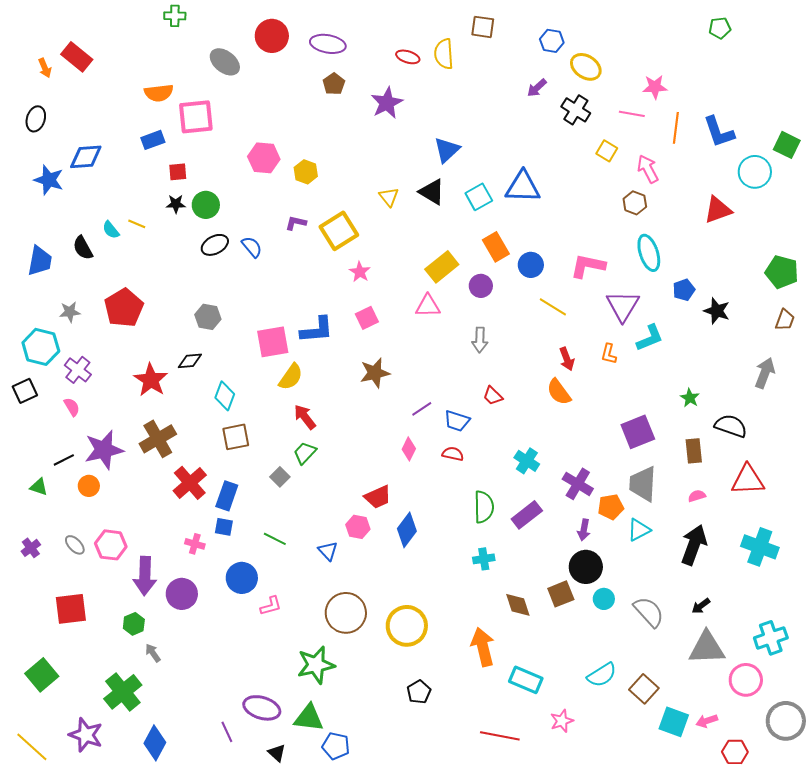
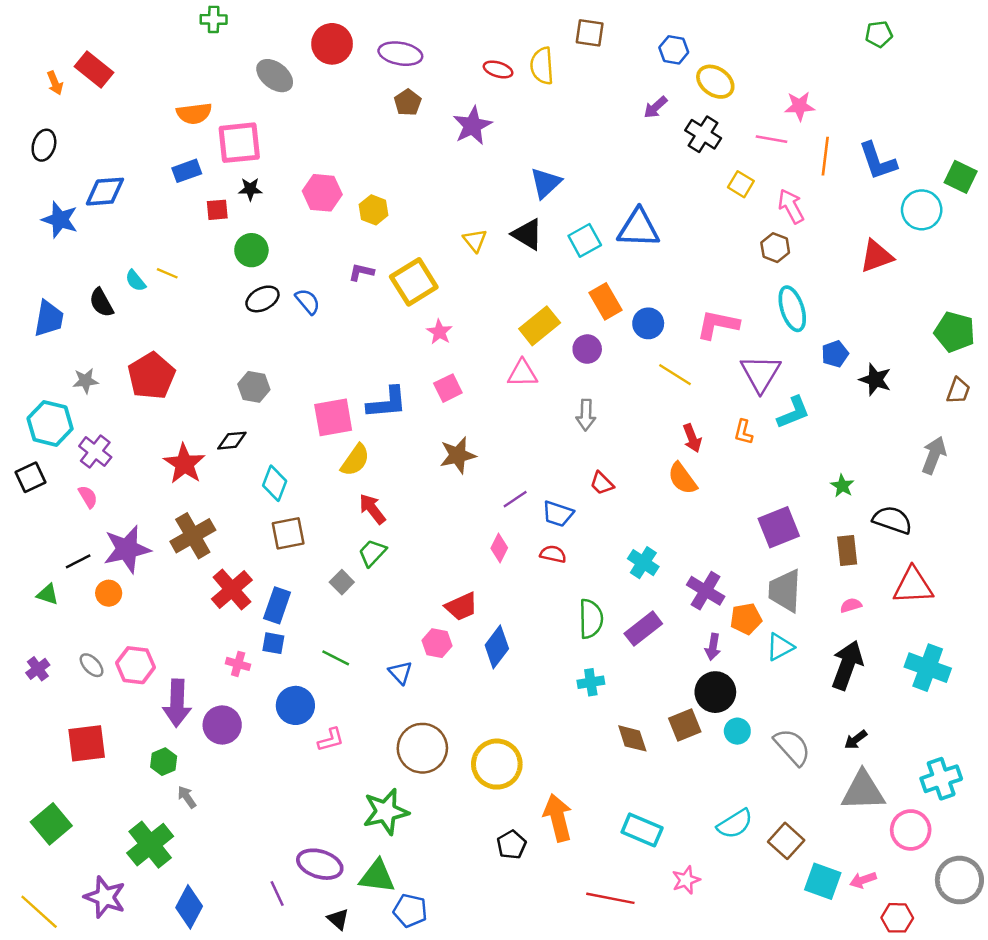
black star: (176, 204) -> (250, 189), moved
orange arrow: (483, 647) -> (558, 818), moved

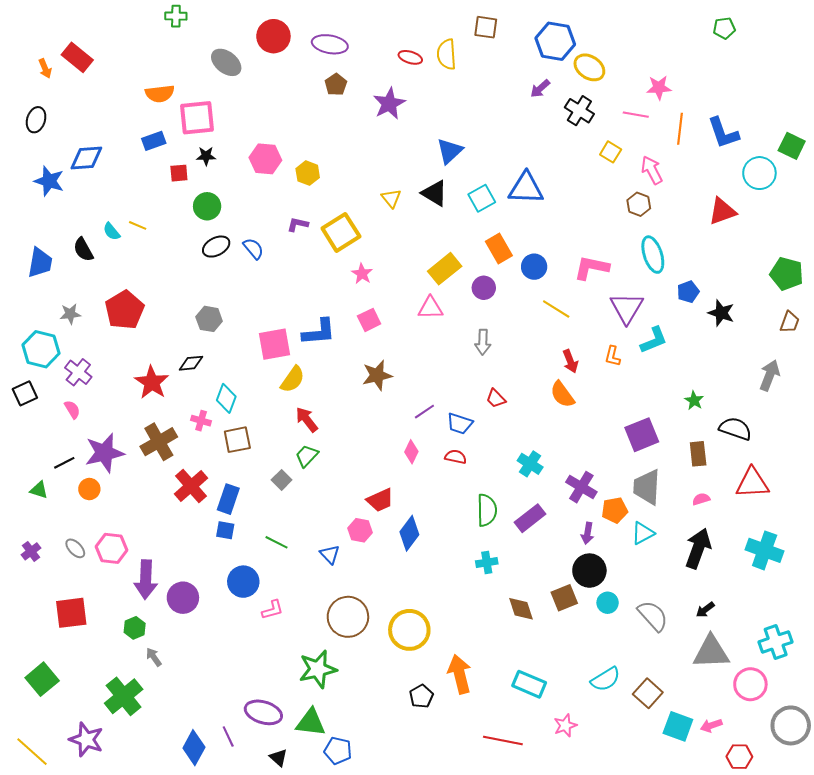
blue hexagon: (674, 50) -> (555, 41), size x1.6
pink cross: (238, 664) -> (201, 421), moved
blue diamond: (189, 907) -> (194, 748), moved

